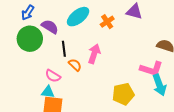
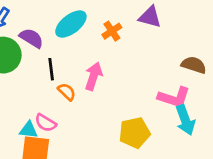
pink semicircle: (53, 76) -> (46, 123), moved

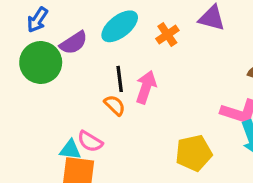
purple semicircle: (31, 38) -> (74, 43), turned 115
black line: (51, 69) -> (120, 79), moved

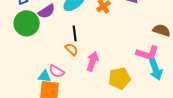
pink arrow: (146, 87) -> (93, 61), moved

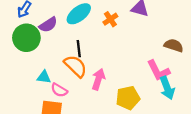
orange semicircle: (72, 49) -> (75, 66), size x1.6
pink L-shape: (148, 53) -> (158, 70), turned 45
cyan triangle: (45, 76) -> (44, 77), moved

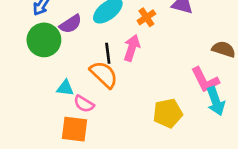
pink arrow: (98, 79) -> (132, 48), moved

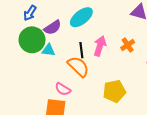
orange cross: (146, 17) -> (128, 45), moved
cyan triangle: (65, 88) -> (48, 50), moved
yellow pentagon: (168, 113) -> (114, 91), moved

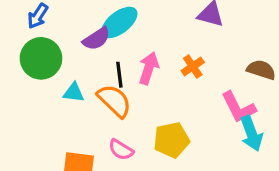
purple semicircle: (53, 27) -> (96, 39), moved
cyan triangle: (48, 50) -> (74, 93), moved
pink semicircle: (63, 89) -> (121, 150), moved

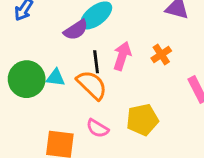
green circle: (41, 58) -> (27, 79), moved

